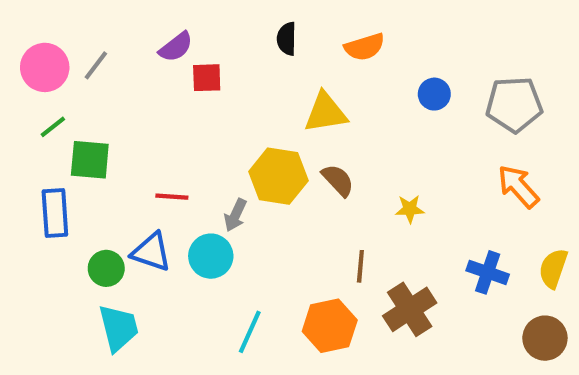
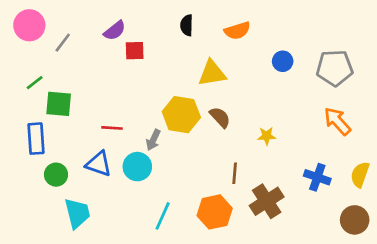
pink circle: (45, 67) -> (29, 25), moved
green circle: (106, 268) -> (56, 175), moved

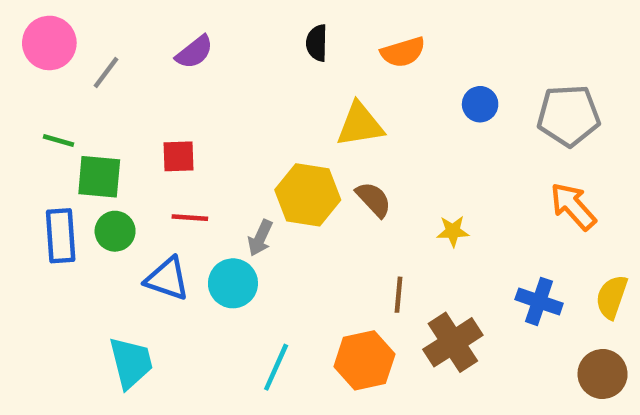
red square: (135, 51) -> (179, 156), moved
green line: (35, 83) -> (58, 140), turned 54
green circle: (56, 175) -> (115, 231), moved

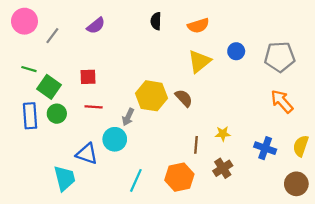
yellow triangle: (360, 125) -> (199, 61), moved, turned -30
green square: (99, 177) -> (49, 87), turned 30
yellow star: (453, 231) -> (223, 134), moved
blue triangle: (167, 279) -> (87, 154), moved
brown cross: (453, 342) -> (223, 168), size x0.7

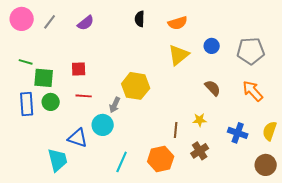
gray line: (52, 36) -> (50, 22), moved
green square: (49, 87) -> (44, 78), turned -30
brown semicircle: (184, 98) -> (213, 88), moved

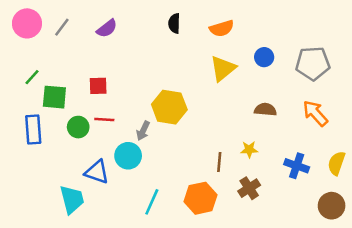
green line: (26, 62) -> (32, 77), turned -64
brown semicircle: (213, 88) -> (265, 110), turned -42
green circle: (51, 102) -> (78, 127), moved

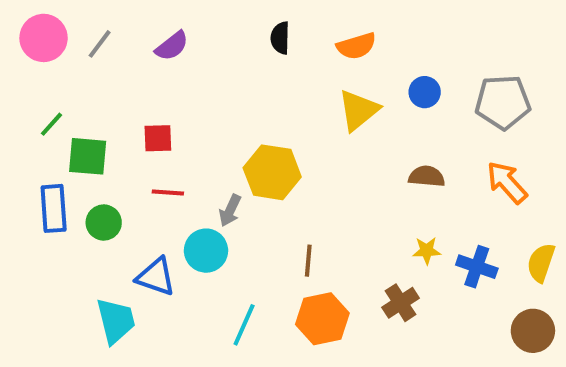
green circle: (78, 127) -> (104, 222), moved
yellow star: (249, 149) -> (427, 251), moved
brown line: (219, 162) -> (308, 261), moved

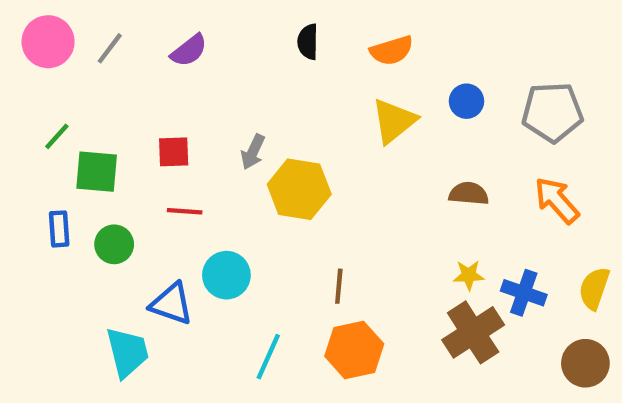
blue rectangle: (54, 208) -> (59, 229), size x0.7
gray arrow: (230, 210) -> (253, 152), moved
brown cross: (401, 303) -> (473, 332), moved, size x1.5

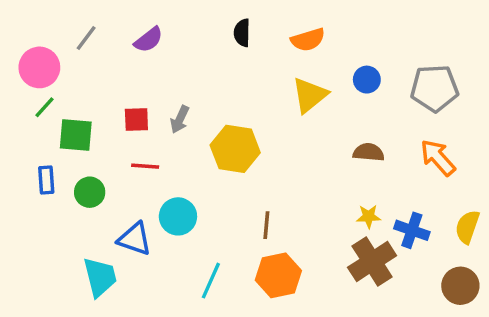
pink circle: (48, 42) -> (39, 67), moved
gray arrow: (253, 152) -> (180, 119), moved

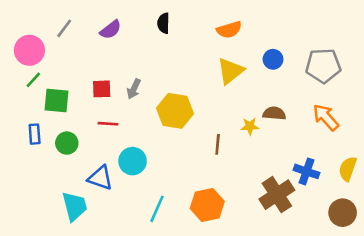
black semicircle: (242, 33) -> (163, 23), moved
yellow star: (369, 216) -> (250, 126), moved
brown line: (266, 225) -> (218, 144), moved

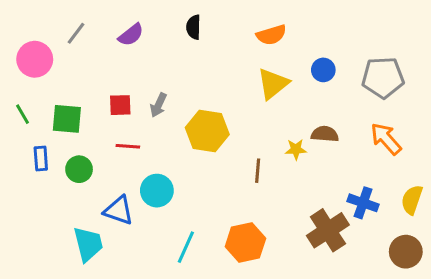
green line: (33, 80) -> (23, 114), moved, turned -72

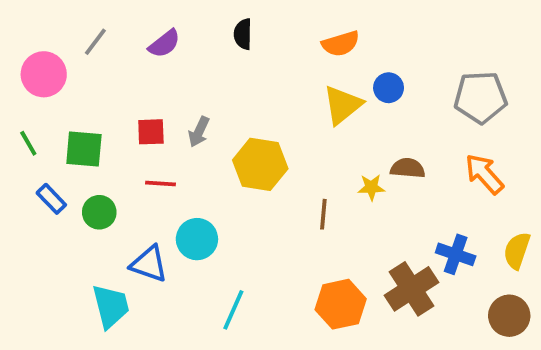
blue circle: (323, 70) -> (389, 88), moved
blue rectangle: (41, 158) -> (51, 199), turned -40
orange hexagon: (245, 242) -> (341, 304), moved

